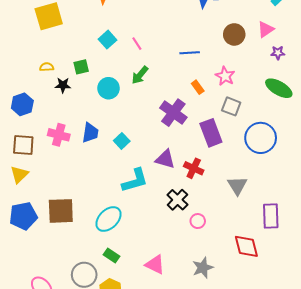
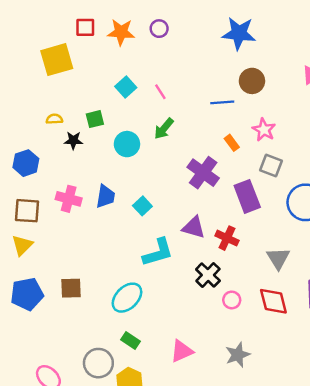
brown circle: (234, 34) -> (252, 81), moved
brown square: (61, 211) -> (71, 288), size x0.7
red diamond: (246, 246) -> (273, 301), moved
pink triangle: (155, 265) -> (182, 351), turned -50

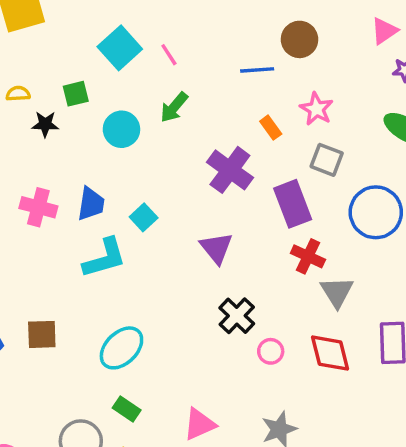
cyan square: (126, 87) -> (120, 48), size x1.4
purple triangle: (194, 227) -> (216, 248), turned 35
red cross: (227, 238) -> (308, 256), moved
cyan L-shape: (158, 252) -> (105, 258), moved

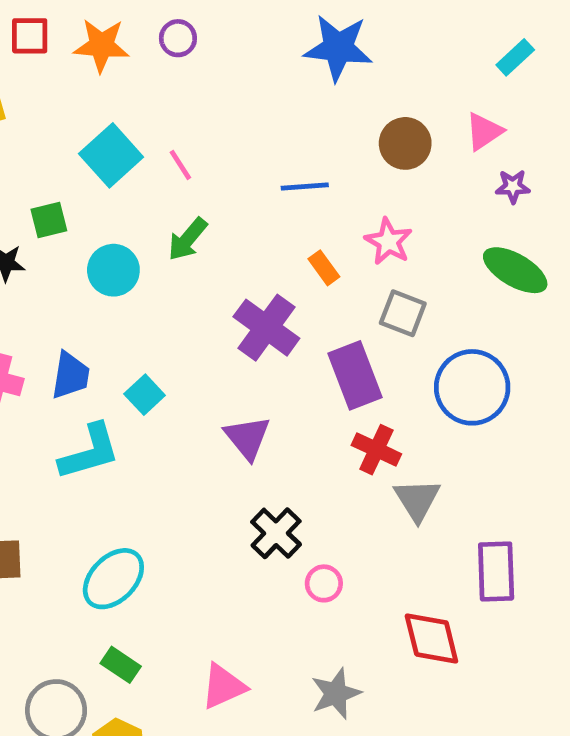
brown circle: (299, 39) -> (405, 143), moved
red diamond: (330, 353) -> (431, 638), moved

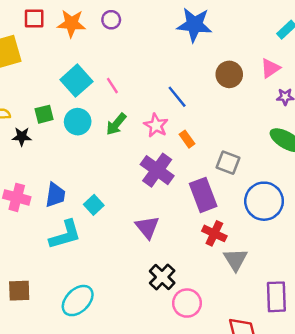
blue line: (305, 186) -> (177, 97), turned 55
pink star: (388, 241) -> (156, 125), moved
cyan circle: (113, 270) -> (78, 122), moved
pink circle: (324, 583) -> (187, 303), size x1.5

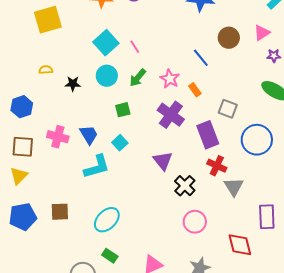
blue line: (177, 97) -> (201, 58), moved
green square: (44, 114) -> (123, 110), moved
black star: (22, 137) -> (73, 84), moved
blue trapezoid: (55, 195) -> (89, 135), turned -40
black cross: (162, 277) -> (185, 186), moved

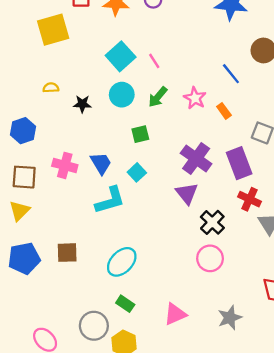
purple cross: (171, 115) -> (196, 159), moved
pink circle: (195, 222) -> (210, 258), moved

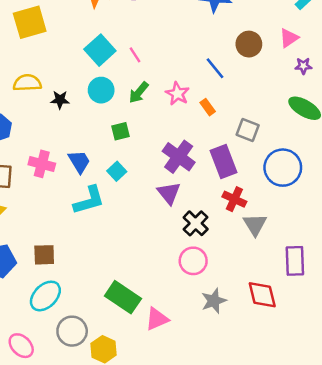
yellow semicircle: (51, 88) -> (27, 83), size x1.6
cyan ellipse: (122, 262) -> (45, 296), moved
green rectangle: (125, 304) -> (123, 297), moved, size x1.8
gray star: (230, 318) -> (214, 301), moved

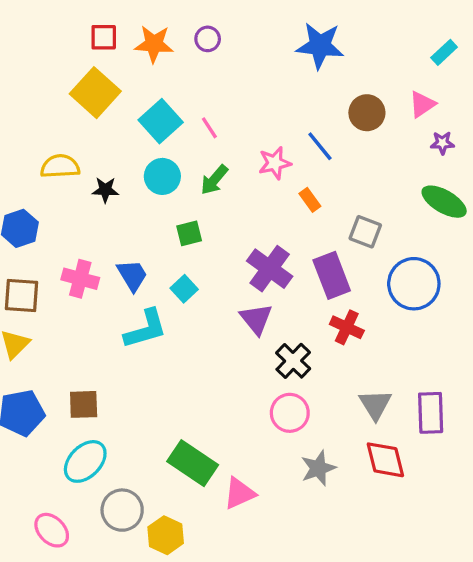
yellow square: (30, 22) -> (95, 93), moved, turned -32
pink star: (177, 94) -> (275, 163), moved, turned 30
gray triangle: (255, 225) -> (375, 404), moved

